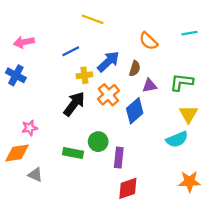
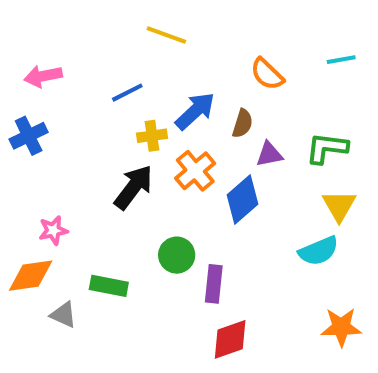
blue cross: (16, 75) -> (29, 136), turned 36
green rectangle: (73, 153) -> (109, 286), moved

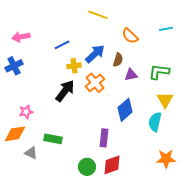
yellow line: (166, 35) -> (98, 15), moved
blue diamond: (242, 200) -> (125, 110), moved
cyan semicircle: (319, 251) -> (155, 122), turned 126
green circle: (177, 255) -> (87, 167), moved

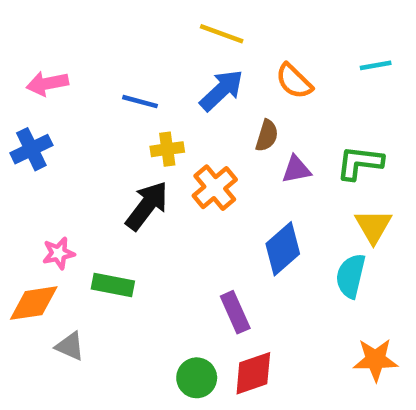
blue line: (62, 45) -> (140, 102), turned 42
blue arrow: (95, 54) -> (222, 90), moved
purple rectangle: (104, 138) -> (235, 312), turned -30
green rectangle: (53, 139) -> (113, 285), moved

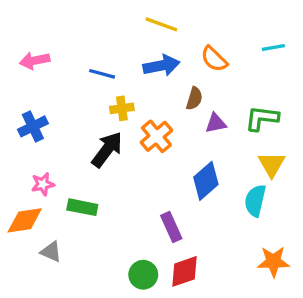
blue arrow: (222, 90) -> (161, 66), turned 32
blue cross: (31, 149) -> (33, 126), moved

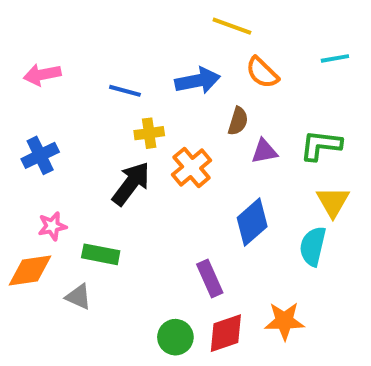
yellow line: (161, 24) -> (232, 26), moved
gray triangle: (51, 252) -> (78, 297), moved
orange star: (273, 262) -> (284, 321), moved

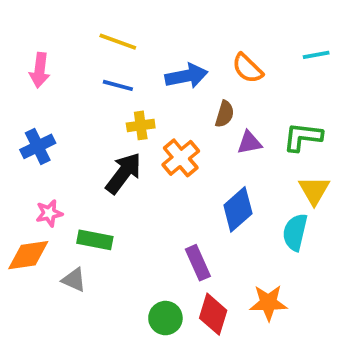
yellow line: (232, 26) -> (118, 42), moved
pink arrow: (42, 75) -> (40, 70), turned -72
red diamond: (226, 333) -> (213, 314), turned -54

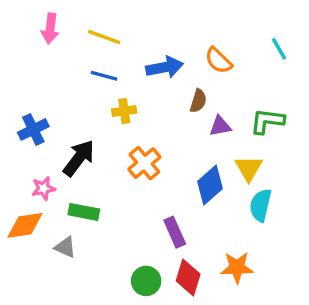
cyan line: (316, 55) -> (279, 49), turned 70
pink arrow: (40, 70) -> (50, 29), moved
orange cross: (181, 158) -> (144, 163), moved
black arrow: (124, 173) -> (79, 158), moved
yellow triangle: (314, 190) -> (249, 168), moved

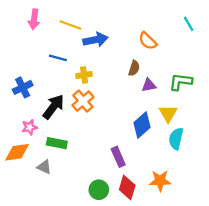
cyan line: (279, 49) -> (189, 24), moved
blue arrow: (165, 67) -> (95, 40), moved
blue line: (104, 76) -> (58, 58), moved
orange cross: (144, 163) -> (83, 101), moved

